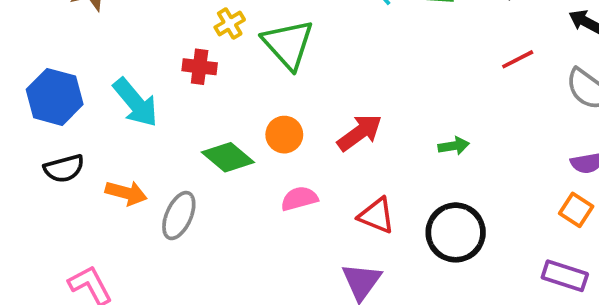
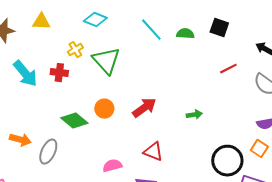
cyan arrow: (136, 103) -> (25, 74), moved
pink semicircle: (299, 199) -> (112, 166), moved
black circle: (456, 232) -> (227, 161), moved

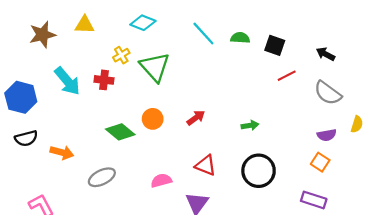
black square: (219, 28) -> (275, 45), moved
red arrow: (144, 108) -> (196, 118), size x0.7
gray ellipse: (48, 152) -> (102, 177), moved, turned 40
black circle: (227, 161) -> (259, 171), moved

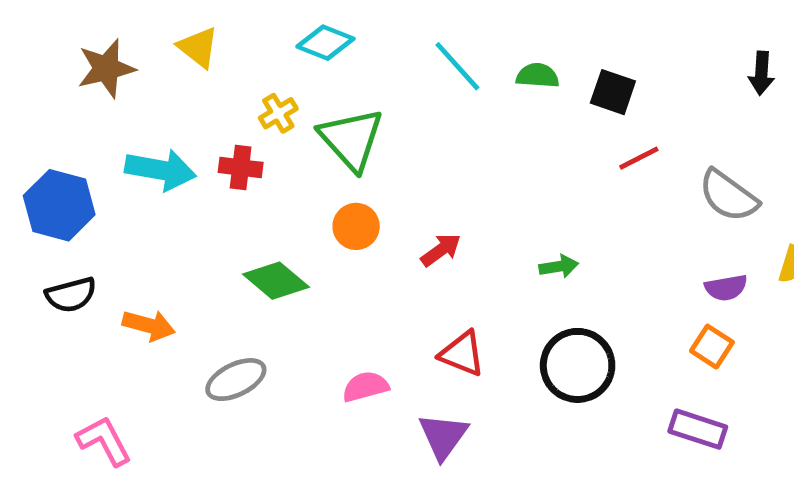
yellow triangle: (85, 25) -> (198, 47), turned 36
black arrow: (326, 54) -> (761, 73), moved, turned -114
cyan arrow: (67, 81) -> (160, 170), turned -40
orange circle: (153, 119) -> (356, 226), moved

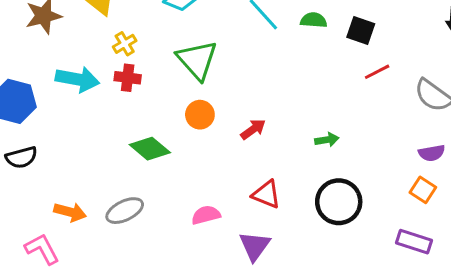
yellow cross: (278, 113) -> (125, 44), moved
orange arrow: (149, 325) -> (70, 212), moved

